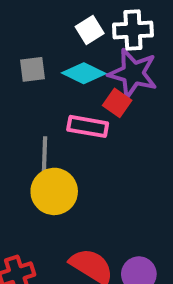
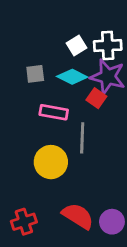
pink rectangle: (88, 126) -> (54, 112), moved
gray line: (44, 158) -> (82, 138), moved

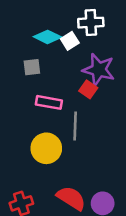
white cross: (108, 45) -> (91, 23), moved
cyan diamond: (72, 77) -> (48, 37), moved

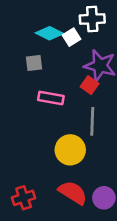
gray line: (75, 126) -> (92, 121), moved
yellow circle: (46, 148) -> (70, 150), moved

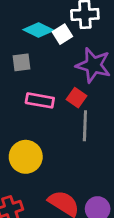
red square: (90, 85) -> (76, 98), moved
yellow circle: (70, 150) -> (26, 157), moved

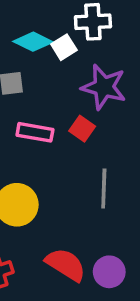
gray line: (85, 126) -> (104, 188), moved

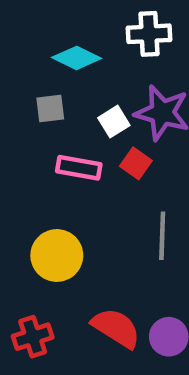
white square: (64, 47) -> (114, 122), moved

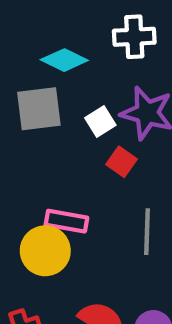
gray square: (50, 108) -> (39, 109), size x1.6
pink rectangle: (79, 168) -> (66, 221), moved

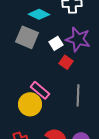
gray square: (39, 109) -> (27, 37), turned 30
pink rectangle: (66, 221) -> (40, 90), turned 30

